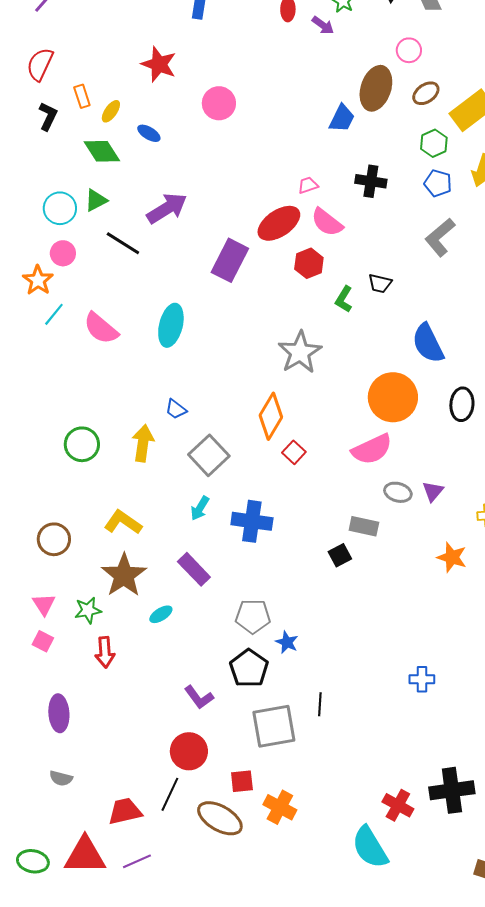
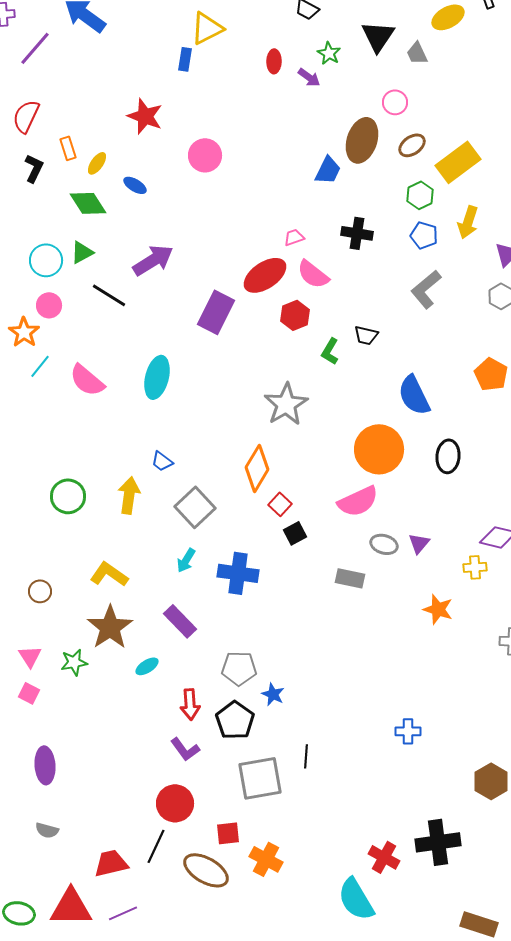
brown circle: (54, 539) -> (40, 591), size x0.7
black square: (340, 555) -> (295, 533), moved
red arrow: (105, 652) -> (190, 704), moved

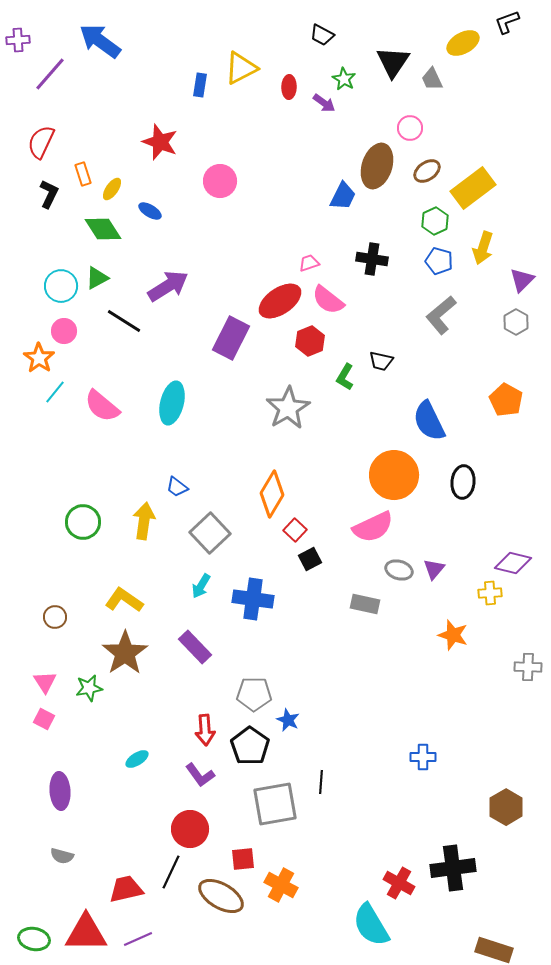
yellow triangle: (207, 28) -> (241, 68), moved
gray star: (286, 404) -> (288, 408), moved
cyan ellipse: (147, 666) -> (137, 759), moved

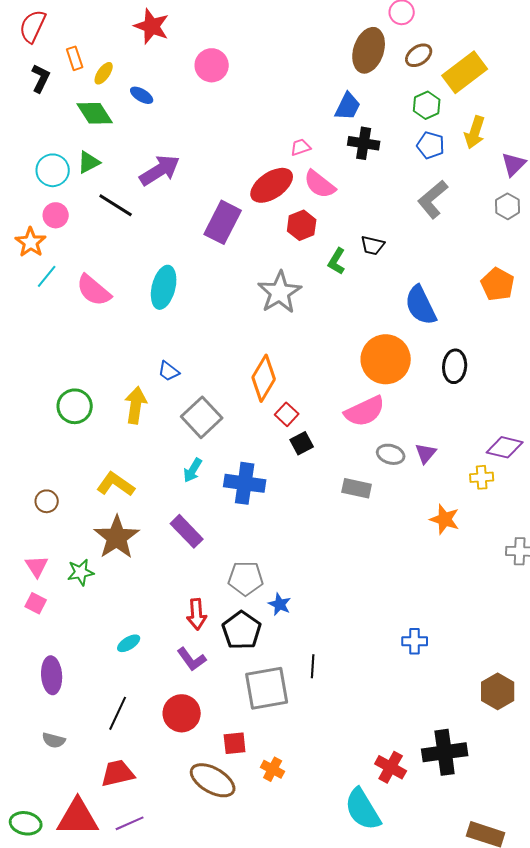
blue trapezoid: (343, 196) -> (348, 106), moved
black line: (171, 872) -> (118, 713), moved
orange cross: (281, 885) -> (273, 769), size x0.7

